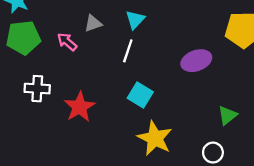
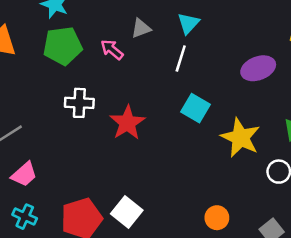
yellow star: (155, 138) -> (240, 138), moved

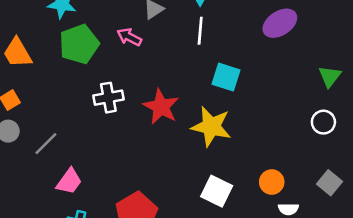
yellow star: (240, 138) -> (211, 127), moved
white square: (127, 212) -> (217, 191), moved

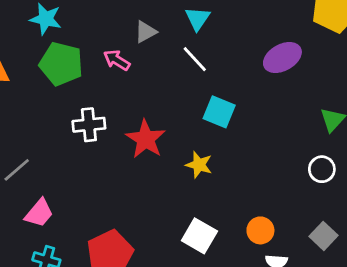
white line: (200, 31) -> (195, 59), turned -52
green pentagon: (79, 44) -> (61, 64), turned 30
yellow star: (211, 127) -> (199, 165), size x0.6

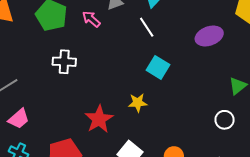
red star: (146, 139) -> (99, 119), moved
yellow star: (199, 165) -> (138, 103), turned -30

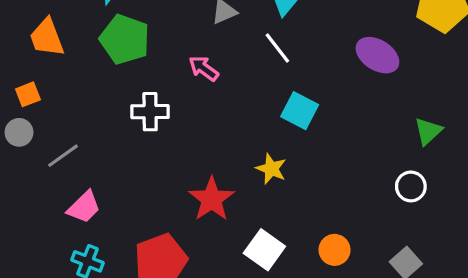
pink arrow: (91, 19) -> (204, 68), moved
purple ellipse: (209, 36) -> (377, 55), turned 56
yellow star: (138, 103) -> (271, 169), turned 30

